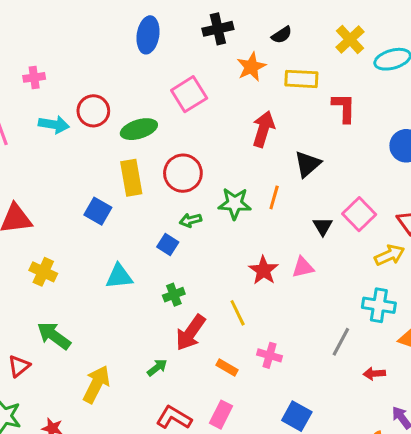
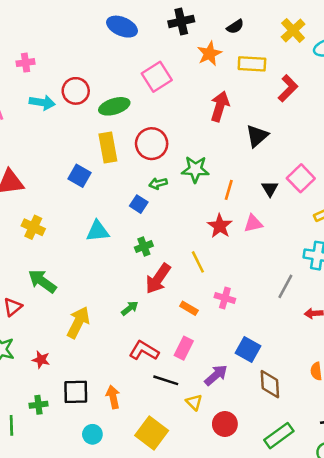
blue ellipse: (148, 35) -> (122, 27), turned -76
red L-shape: (344, 108) -> (288, 88), turned 44
orange line: (274, 197) -> (229, 190), moved

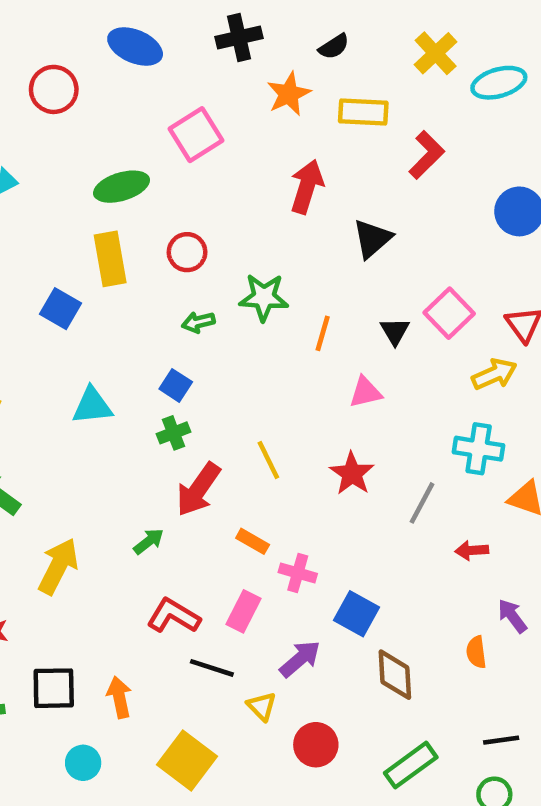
red circle: (76, 91) -> (54, 89), moved
red circle: (152, 144) -> (187, 252), size x0.7
blue square: (139, 204) -> (176, 385), moved
red star: (220, 226) -> (352, 474), moved
pink cross: (225, 298) -> (298, 573), moved

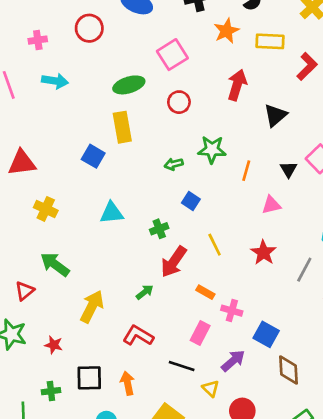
red circle: (187, 252) -> (179, 102), moved
blue square: (176, 385) -> (191, 201), moved
red L-shape: (173, 616) -> (138, 336), moved

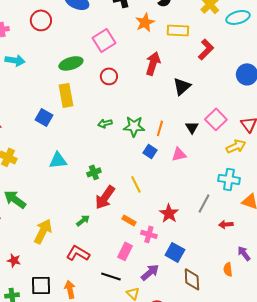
green star: (212, 150) -> (134, 126), moved
blue square: (191, 201) -> (150, 151), moved
red star: (263, 253) -> (169, 213), moved

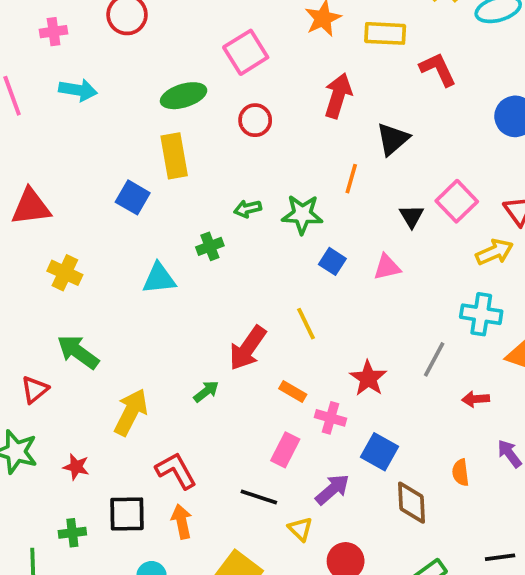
red L-shape: (206, 49) -> (438, 69), turned -70
orange line: (160, 128) -> (351, 179), moved
green cross: (94, 172) -> (210, 246), moved
red L-shape: (78, 253) -> (176, 471), moved, turned 30
orange semicircle: (228, 269) -> (461, 472), moved

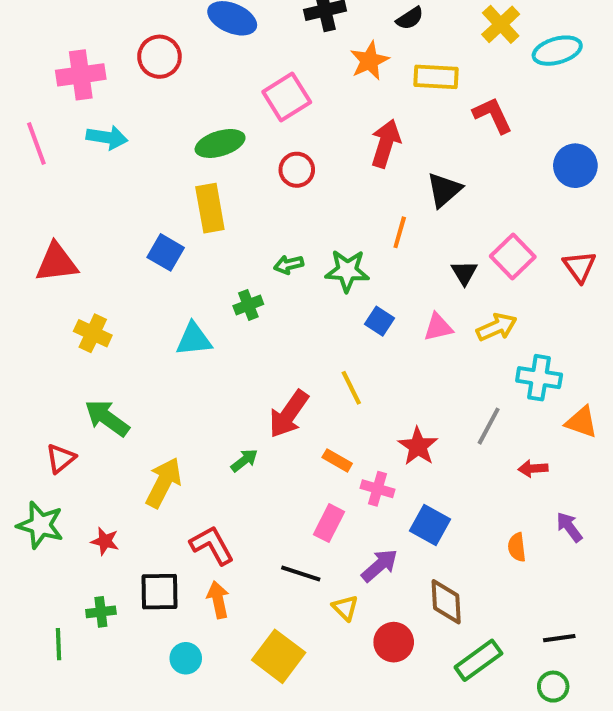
pink cross: (54, 32) -> (81, 75), size x1.6
yellow arrow: (494, 252) -> (497, 327), moved
brown diamond: (412, 503) -> (446, 602), moved

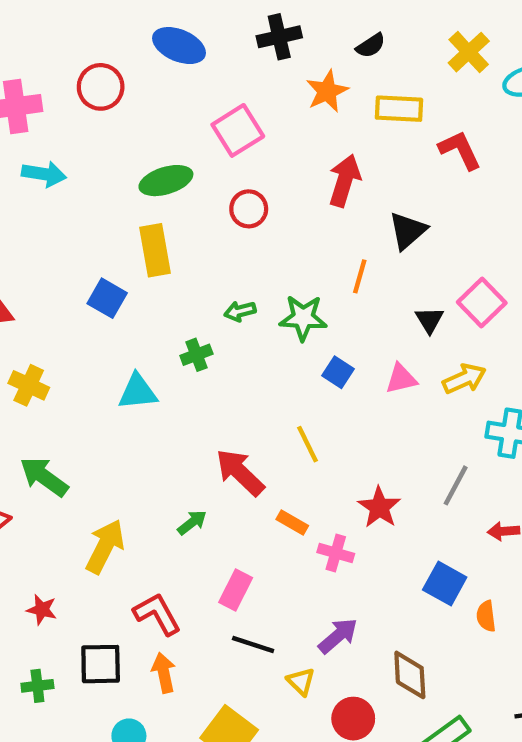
red arrow: (289, 414) -> (240, 472), turned 99
pink rectangle: (329, 523) -> (236, 590), moved
blue square: (430, 525) -> (445, 583), moved

